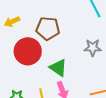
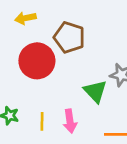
green triangle: (58, 68) -> (95, 91), moved

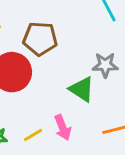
yellow line: (42, 121) -> (33, 135), turned 72

